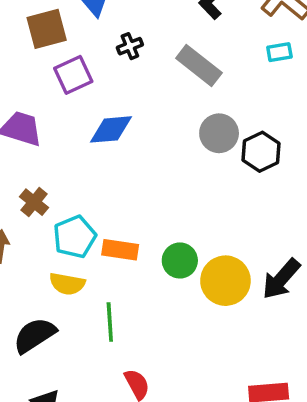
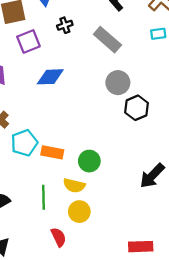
black hexagon: (261, 152) -> (137, 108), moved
yellow circle: (225, 281) -> (79, 212), moved, size x0.7
yellow semicircle: (67, 284) -> (74, 186), moved

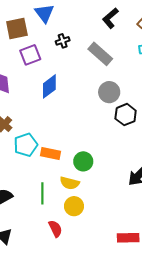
blue diamond: (50, 77) -> (49, 86), turned -35

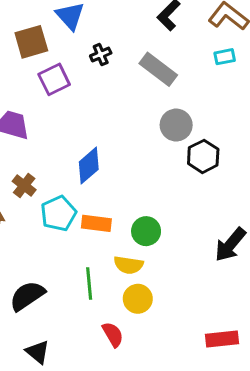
blue diamond: (49, 86) -> (89, 166), moved

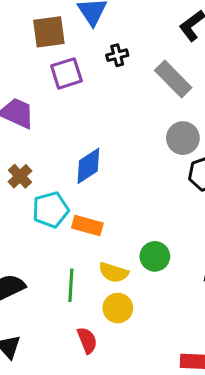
green circle: (146, 231) -> (155, 256), moved

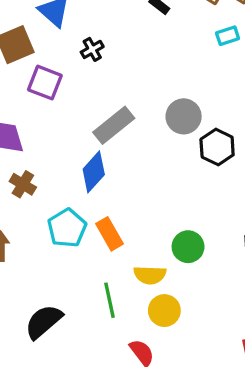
purple square: (66, 73) -> (45, 83), turned -36
gray rectangle: (173, 79) -> (114, 125), moved, turned -69
brown cross: (20, 176) -> (23, 184), moved
orange rectangle: (87, 225) -> (109, 234), turned 60

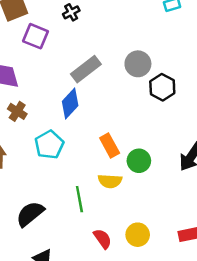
orange rectangle: (109, 234) -> (110, 145), moved
yellow circle: (164, 311) -> (138, 235), moved

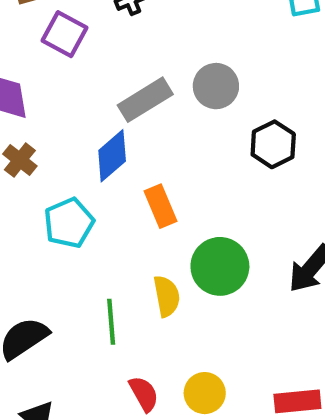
gray circle: (138, 64) -> (216, 86), moved
orange rectangle: (110, 145) -> (160, 206), moved
green circle: (139, 161) -> (220, 266), size x1.4
yellow semicircle: (110, 181) -> (167, 296), turned -110

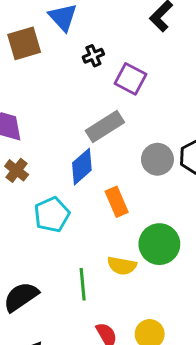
purple square: (65, 34) -> (130, 79), moved
gray circle: (216, 86) -> (157, 159), moved
yellow semicircle: (167, 296) -> (122, 266), turned 112

